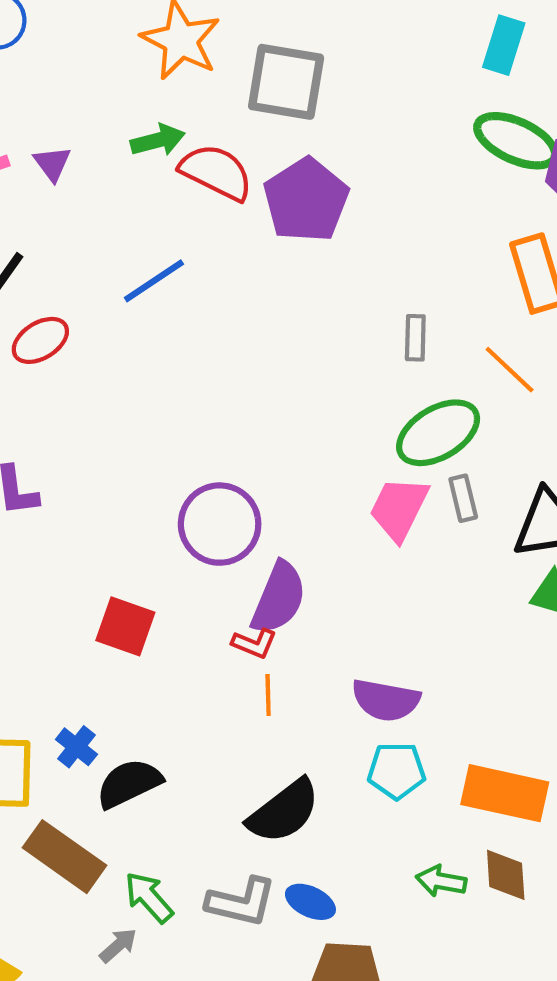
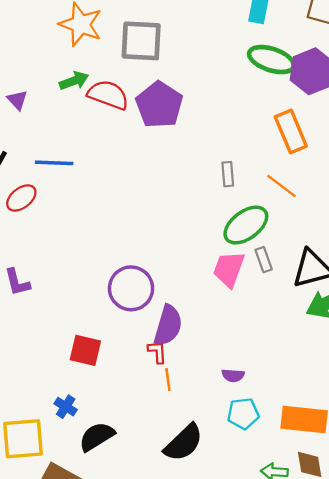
blue line: (154, 281) -> (54, 163), moved, turned 42
red L-shape: (254, 643) -> (157, 352), turned -110
purple semicircle: (386, 700) -> (233, 375), size x0.6
blue cross: (76, 747) -> (66, 407), moved

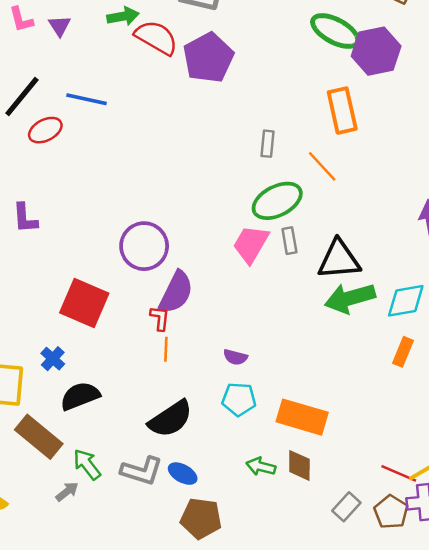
red square: (85, 350) -> (84, 303), size x1.4

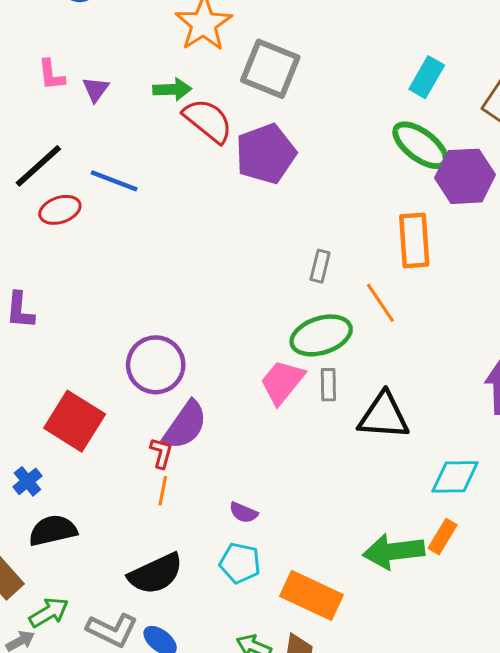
green arrow: (350, 298) -> (394, 551), moved
green arrow: (87, 464) -> (49, 612), turned 88

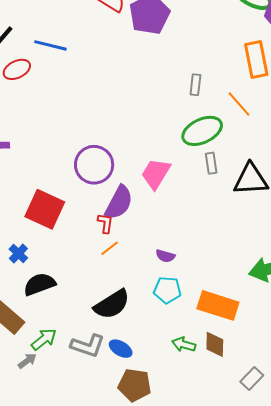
pink trapezoid: (282, 382) -> (156, 174), moved
orange line: (163, 491) -> (110, 248), turned 48

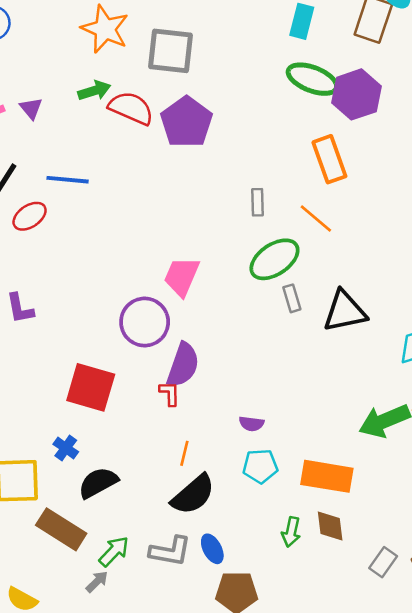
pink trapezoid: (156, 174) -> (182, 277), moved
orange line: (110, 248) -> (184, 453), moved, turned -30
green arrow: (184, 344) -> (291, 532), turned -85
blue ellipse: (121, 349) -> (212, 549), turned 40

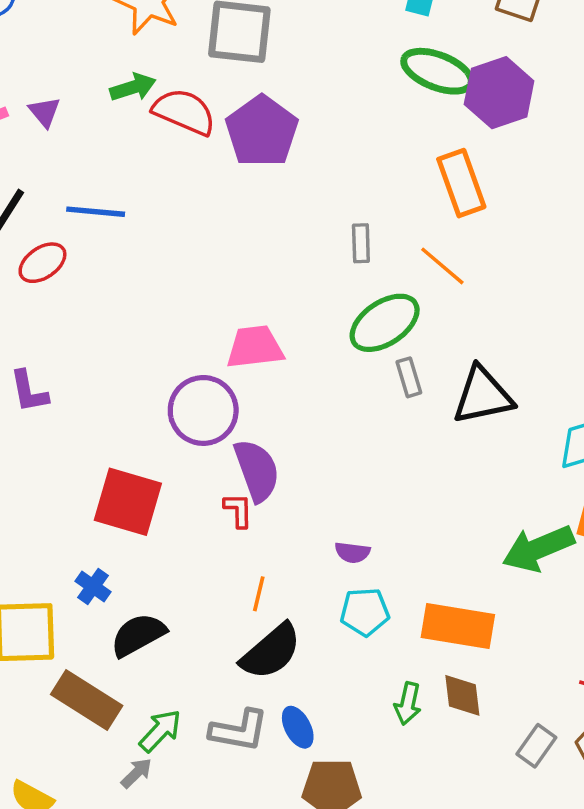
pink trapezoid: (182, 277) -> (255, 347), turned 60
purple semicircle: (183, 365) -> (257, 470), turned -39

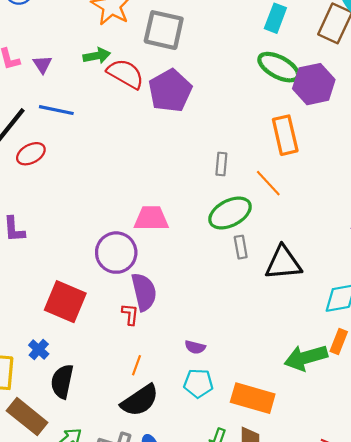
blue line: (96, 212) -> (56, 110), moved
black semicircle: (138, 635) -> (62, 381), turned -56

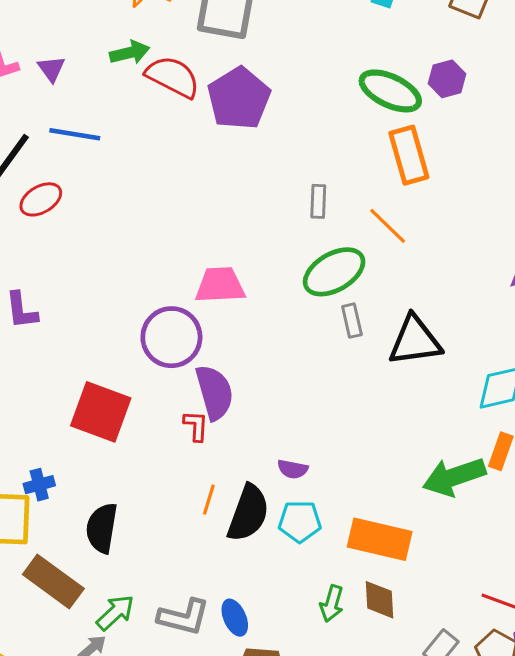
green ellipse: (279, 67) -> (390, 91), moved
purple hexagon: (314, 84) -> (447, 79), size x0.6
blue cross: (39, 350) -> (39, 485), moved, turned 36
black semicircle: (140, 400) -> (248, 513), moved, turned -33

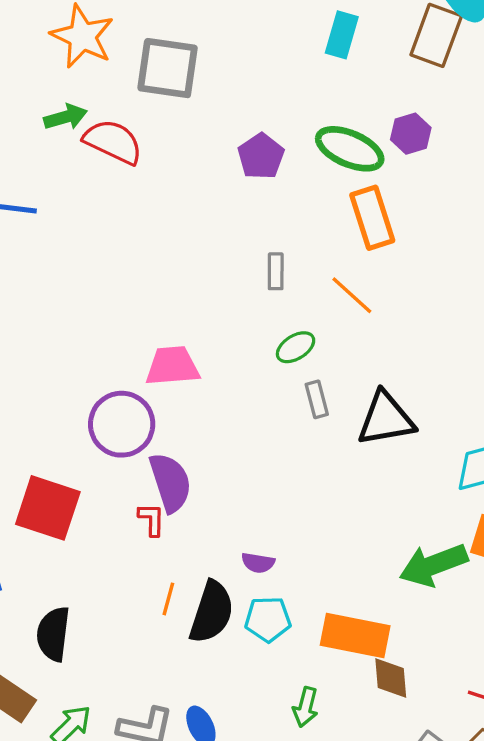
purple pentagon: (239, 98) -> (261, 156), moved, size x0.7
green ellipse: (334, 272) -> (296, 347), size x0.6
brown diamond: (380, 600) -> (391, 678), moved

